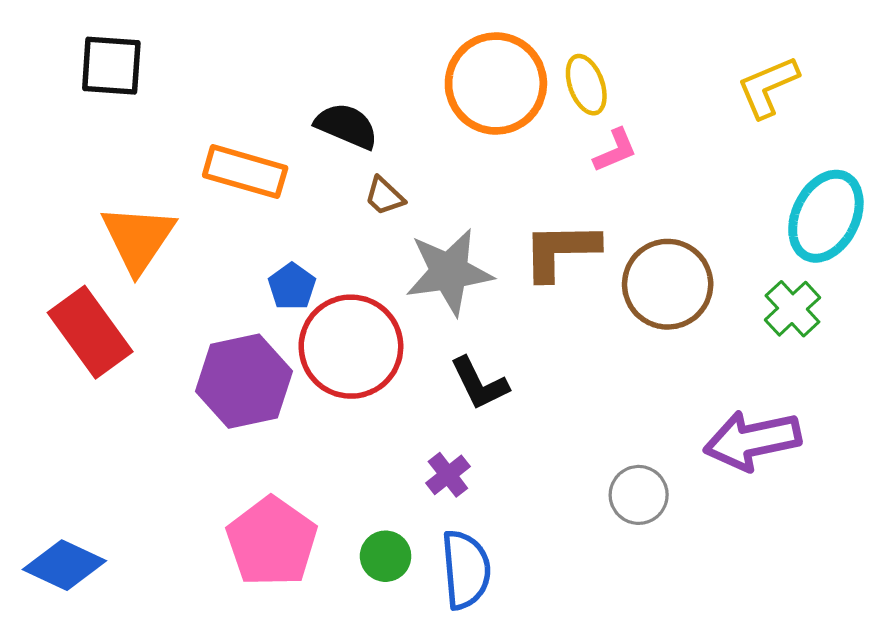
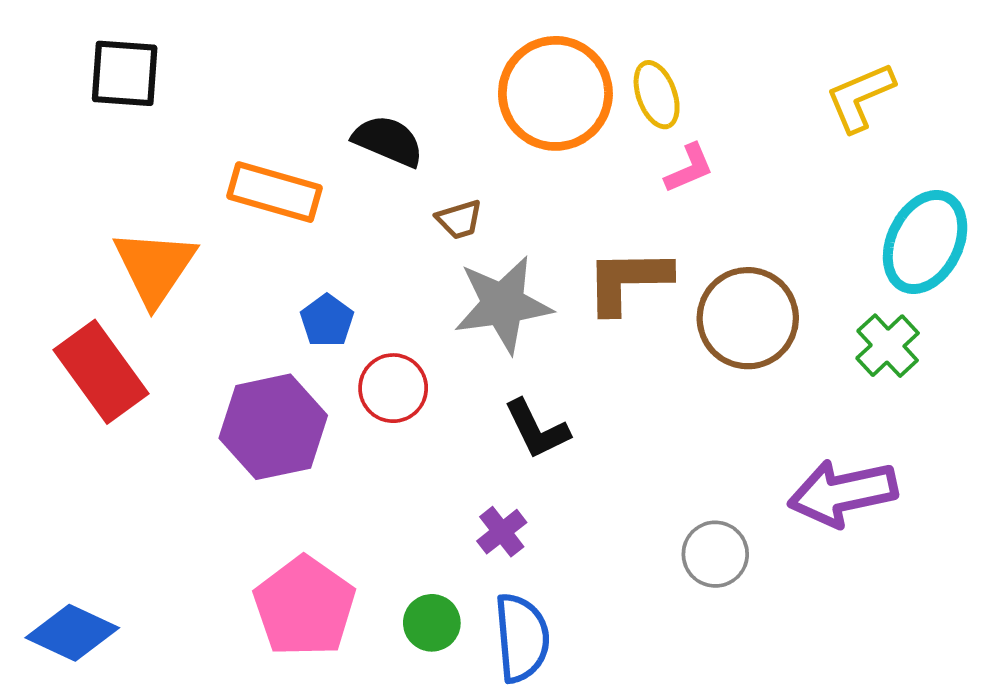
brown trapezoid: (384, 196) -> (459, 220), moved, turned -60
red circle: (351, 347) -> (393, 388), size x0.6

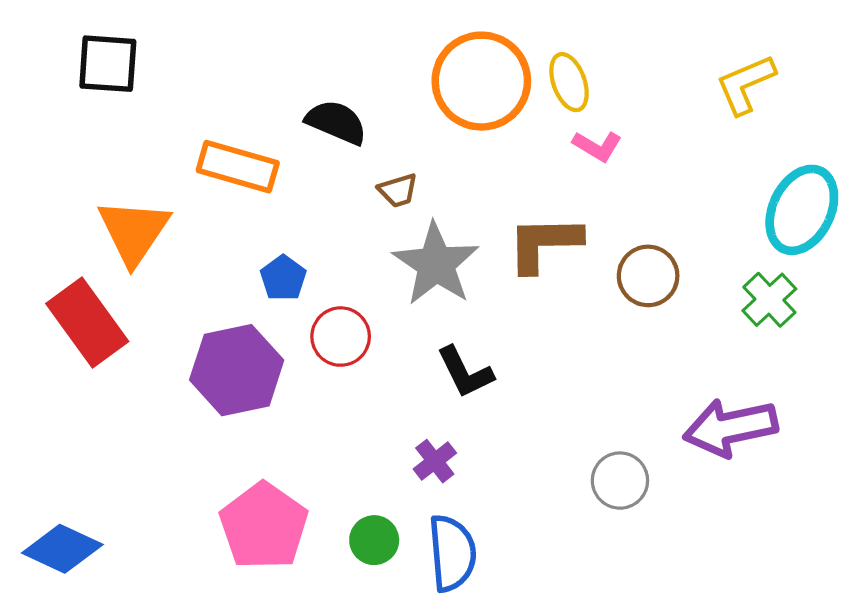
pink L-shape: (689, 168) -> (597, 146), turned 54
gray star: (503, 304) -> (436, 264), turned -30
brown circle: (748, 318) -> (648, 276), size x0.7

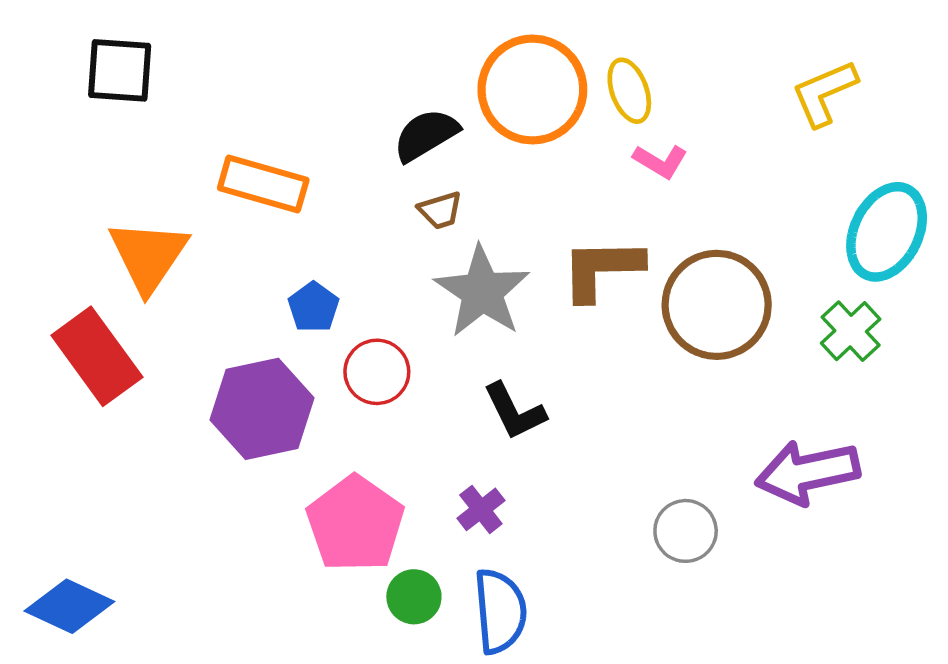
black semicircle: (336, 122) -> (426, 135), moved, turned -54
brown circle: (648, 276) -> (717, 305), size x1.6
pink pentagon: (264, 526) -> (355, 524), moved

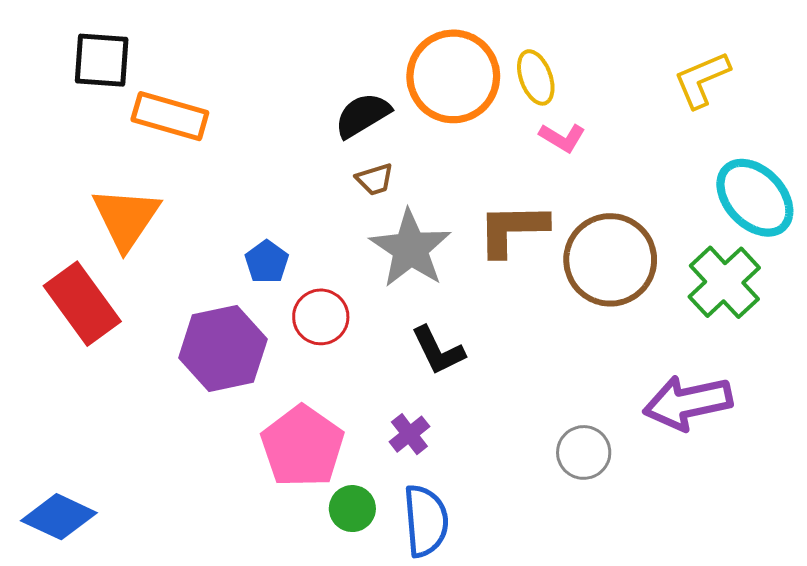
orange rectangle: (263, 184) -> (170, 116), moved
cyan ellipse: (887, 232) -> (755, 198), turned -70
green cross: (851, 331) -> (724, 282), size x1.4

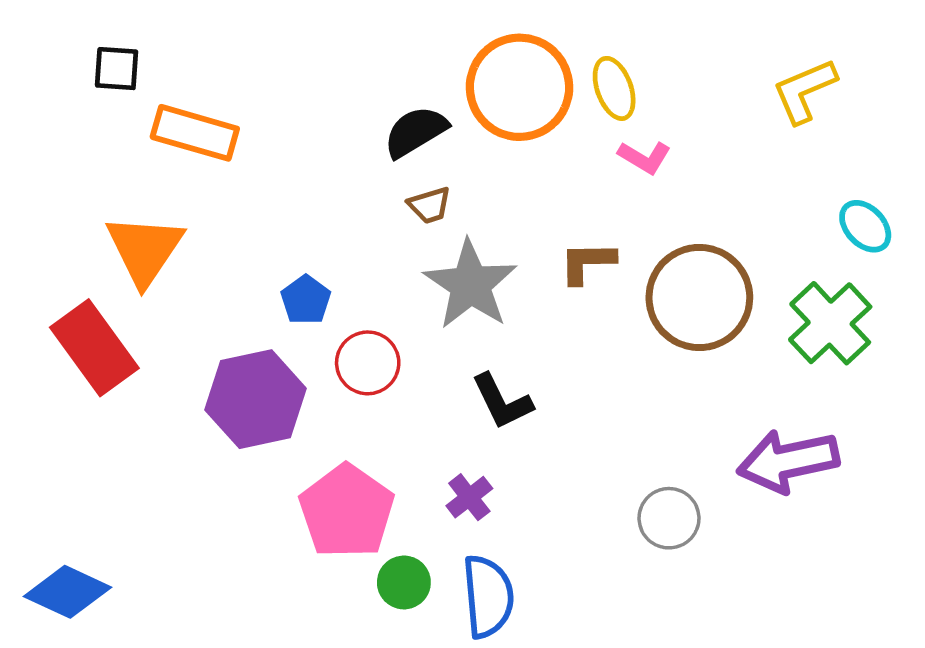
black square: (102, 60) -> (117, 69), size x0.7
cyan ellipse: (755, 198) -> (865, 226), size x0.6
brown L-shape: (512, 229) -> (587, 262), size x0.7

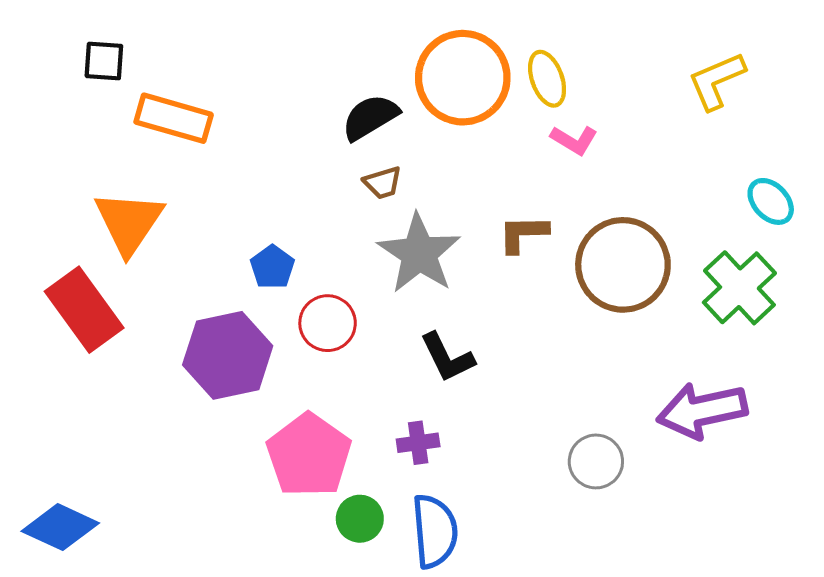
purple cross: (469, 497) -> (418, 443), turned 30

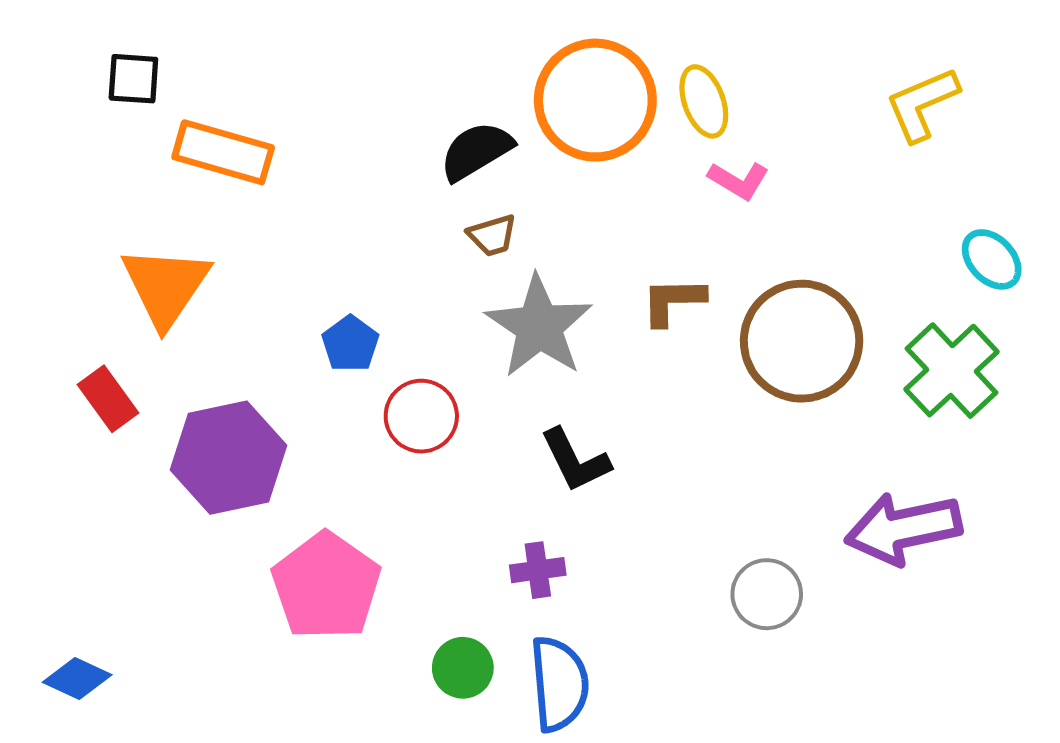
red rectangle: (84, 310) -> (108, 399), size x0.6
purple hexagon: (228, 355) -> (228, 458), moved
pink pentagon: (309, 455) -> (326, 586), moved
blue diamond: (60, 527) -> (77, 679), size x0.7

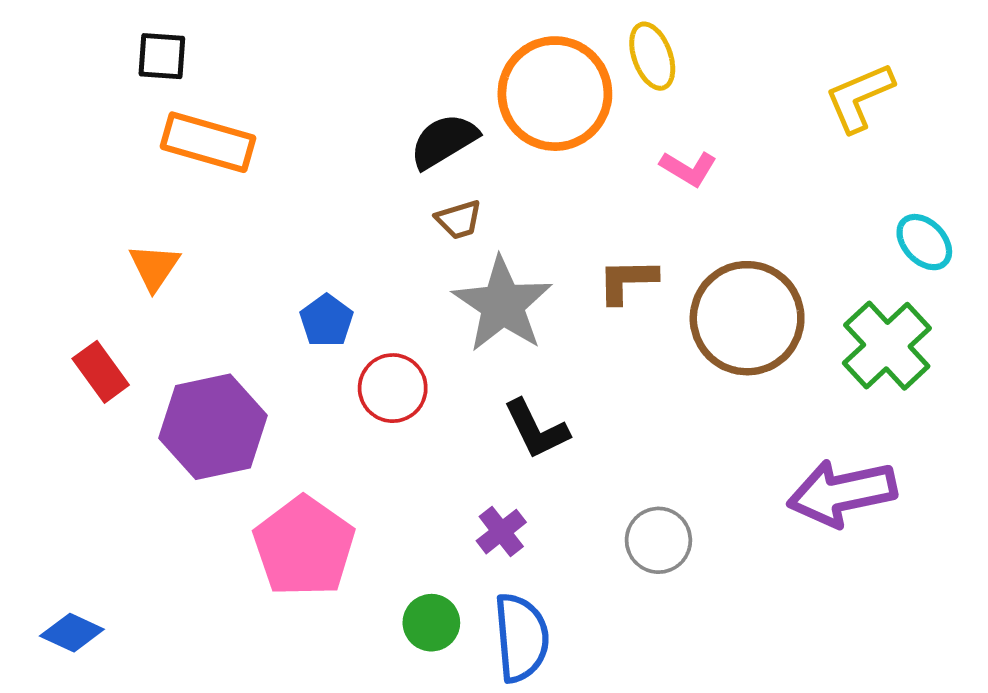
black square: (133, 79) -> (162, 56), moved
yellow ellipse: (704, 101) -> (652, 56), moved
orange triangle: (166, 286) -> (154, 267), size x0.6
purple cross: (538, 570) -> (501, 532), turned -30
gray circle: (767, 594) -> (658, 540), moved

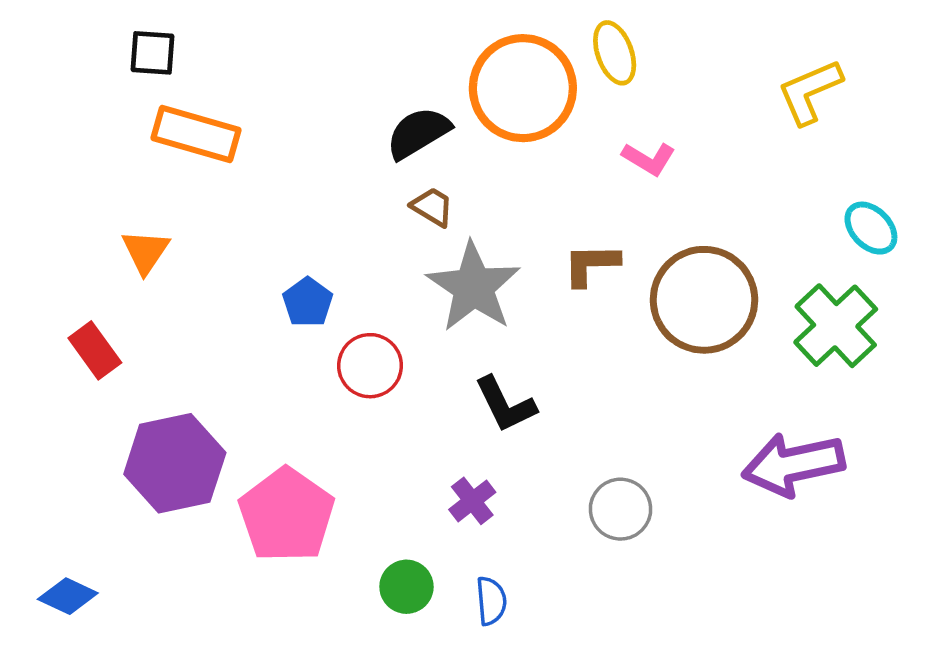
brown trapezoid: (459, 220) -> (432, 207), turned -132
purple hexagon: (213, 427) -> (175, 463), moved
blue semicircle: (521, 638) -> (491, 601), size x0.6

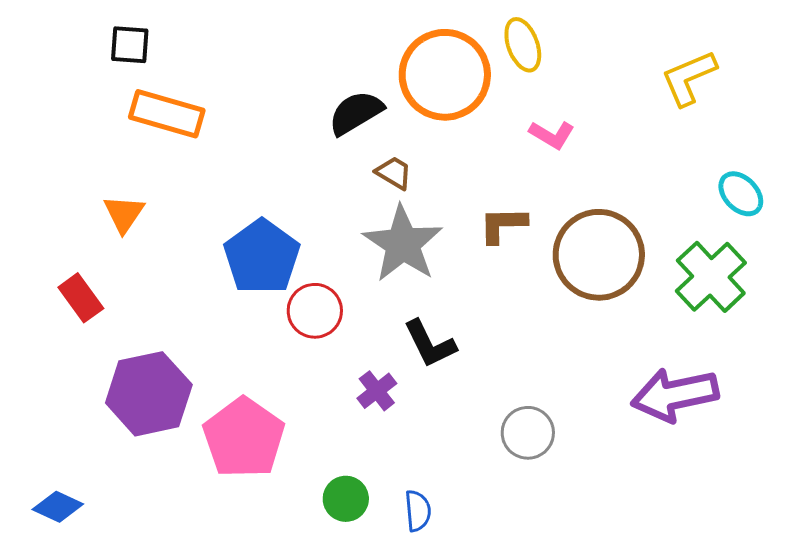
brown trapezoid: (432, 207) -> (394, 173), moved
blue pentagon: (308, 302) -> (262, 257), size x1.8
purple cross: (472, 501) -> (377, 391), moved

